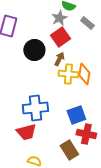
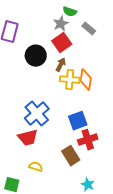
blue cross: (35, 108) -> (37, 114), turned -35
red cross: (86, 134) -> (88, 140), turned -30

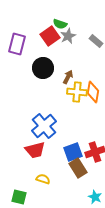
green semicircle: (70, 12) -> (60, 24), moved
red square: (62, 43) -> (50, 36), moved
blue square: (78, 121) -> (73, 152), moved

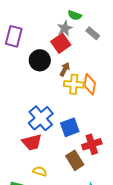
green semicircle: (60, 24) -> (75, 15), moved
red square: (50, 36) -> (61, 43), moved
blue square: (73, 152) -> (70, 127), moved

